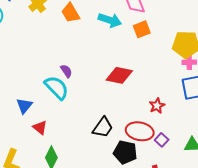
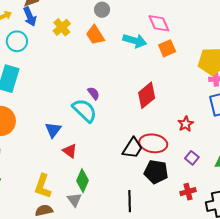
red diamond: (119, 75) -> (147, 95), turned -48
red ellipse: (140, 131) -> (153, 143), moved

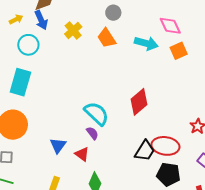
purple semicircle: (94, 93) -> (92, 133), moved
red diamond: (147, 95) -> (139, 102), moved
blue triangle: (53, 130) -> (58, 145), moved

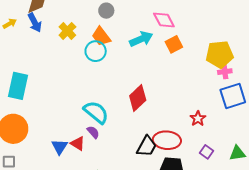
cyan arrow: (146, 43) -> (141, 39), turned -35
cyan circle: (28, 45) -> (96, 51), moved
red triangle: (82, 154) -> (78, 143), moved

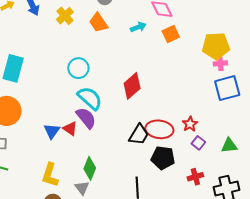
cyan arrow: (141, 39) -> (138, 27), size x0.7
cyan circle: (96, 51) -> (78, 68), moved
red star: (198, 119) -> (190, 124), moved
purple semicircle: (93, 132) -> (86, 118), size x1.6

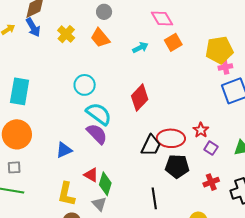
cyan arrow: (138, 27) -> (140, 48), moved
red triangle: (70, 129) -> (91, 175), moved
blue triangle: (52, 131) -> (64, 150), turned 36

